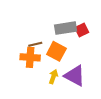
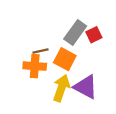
gray rectangle: (66, 28) -> (75, 32), turned -45
yellow arrow: (53, 77) -> (61, 88), size x1.6

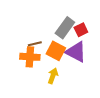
purple triangle: (86, 87) -> (76, 52), moved
yellow arrow: (61, 88) -> (53, 76), size x0.7

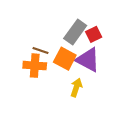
brown line: (35, 44) -> (40, 50), turned 32
yellow arrow: (53, 76) -> (76, 88), moved

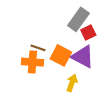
gray rectangle: (75, 32) -> (78, 19), moved

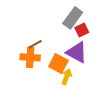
brown line: (38, 48) -> (35, 44), turned -48
orange square: (61, 55) -> (58, 63), moved

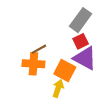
red square: (82, 30) -> (81, 41), moved
yellow arrow: (67, 77) -> (58, 88), moved

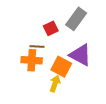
red square: (81, 41) -> (51, 28), moved
brown line: (39, 49) -> (37, 46), turned 32

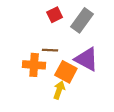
red square: (51, 28) -> (55, 15), moved
brown line: (37, 46) -> (50, 50), moved

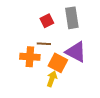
red square: (55, 15) -> (47, 21), moved
gray rectangle: (82, 20) -> (72, 18), turned -45

